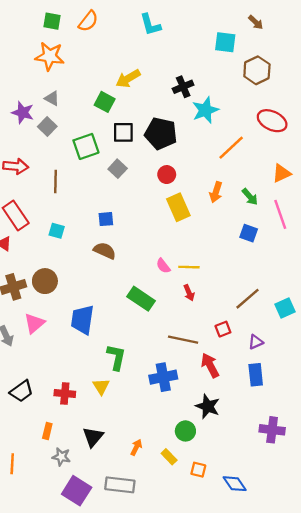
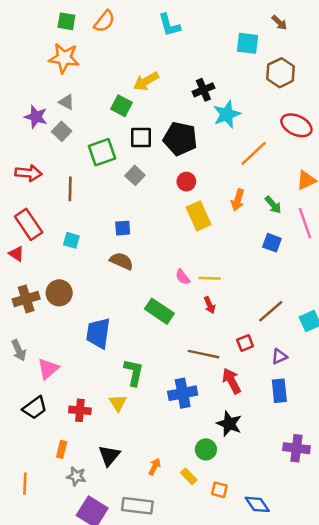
pink triangle: (34, 323) -> (48, 369), moved

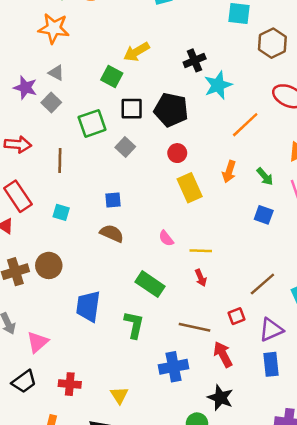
pink semicircle: (183, 277) -> (166, 238), moved
purple triangle: (279, 356) -> (271, 330), size x1.5
green L-shape: (134, 372) -> (134, 325), moved
yellow triangle: (118, 403) -> (119, 395), moved

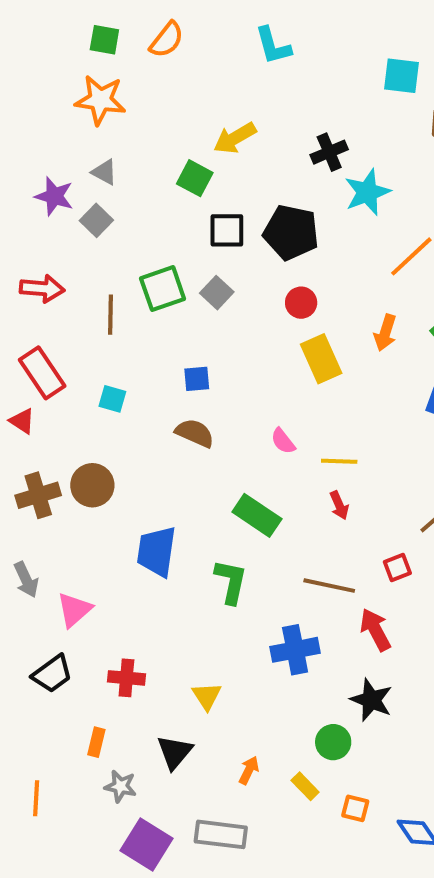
green square: (92, 123) -> (163, 289), moved

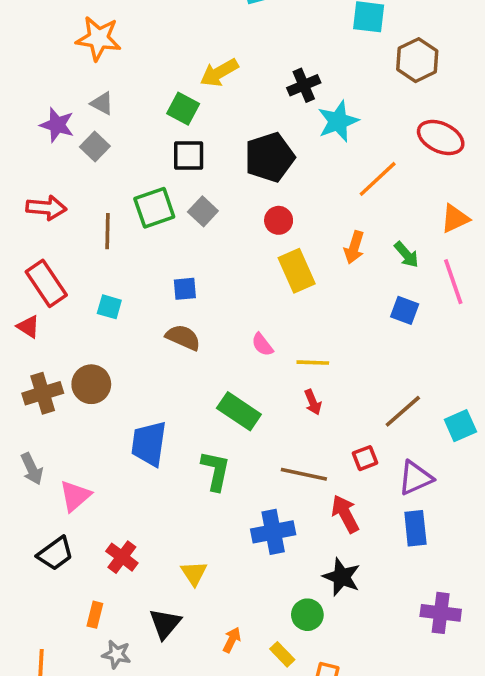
black square: (227, 230) -> (189, 156), moved
black pentagon: (291, 232) -> (270, 157), turned -30
red cross: (126, 678) -> (122, 557), turned 32

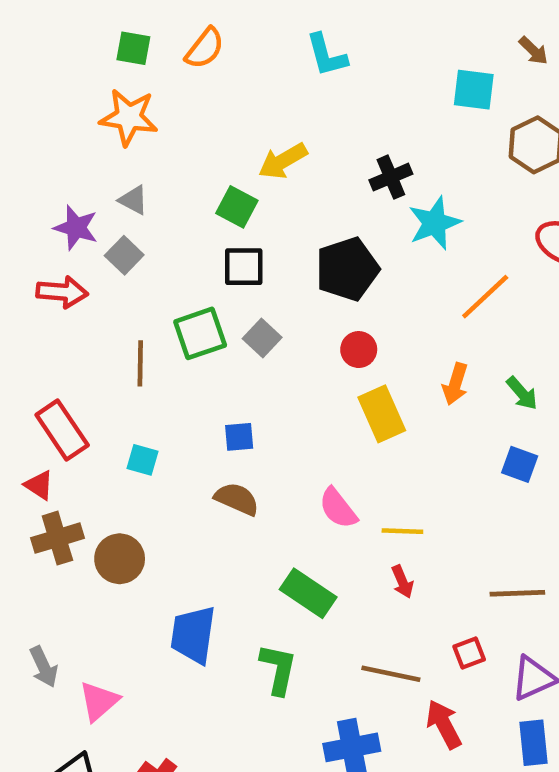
red arrow: (46, 208) -> (62, 292), moved
pink semicircle: (262, 345) -> (338, 508), size x1.4
brown cross: (43, 393) -> (57, 538), moved
brown line: (403, 411) -> (517, 593), turned 39

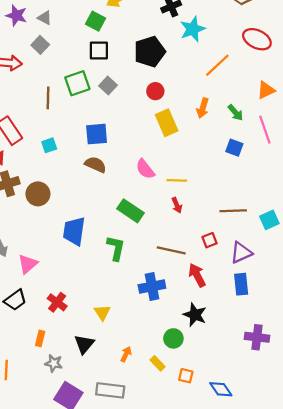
purple star: (76, 228) -> (16, 15), moved
blue square: (239, 437) -> (97, 134), size x1.5
cyan square: (143, 460) -> (49, 145), turned -35

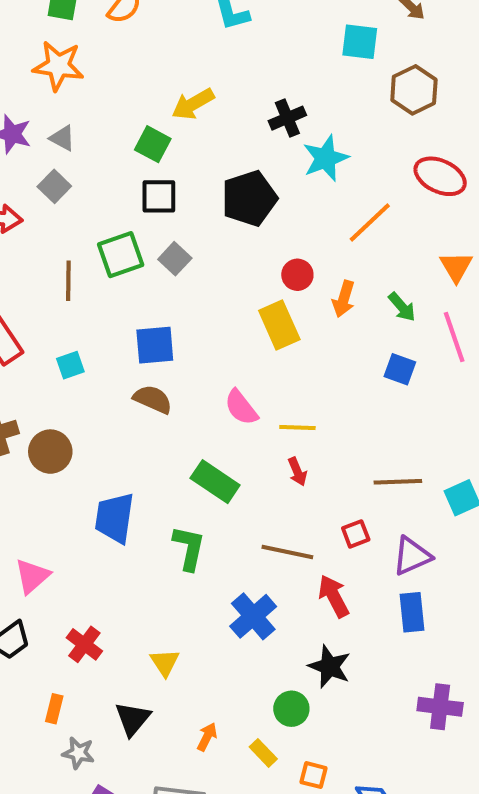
orange triangle: (266, 90) -> (456, 267), turned -36
red circle: (155, 91) -> (297, 275), moved
blue cross: (152, 286) -> (253, 616), turned -30

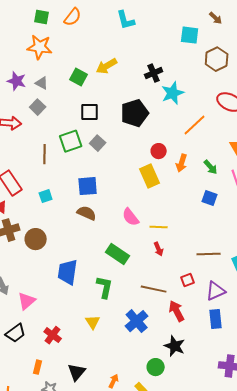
green square: (153, 144) -> (79, 77), moved
yellow triangle: (165, 663) -> (93, 322), moved

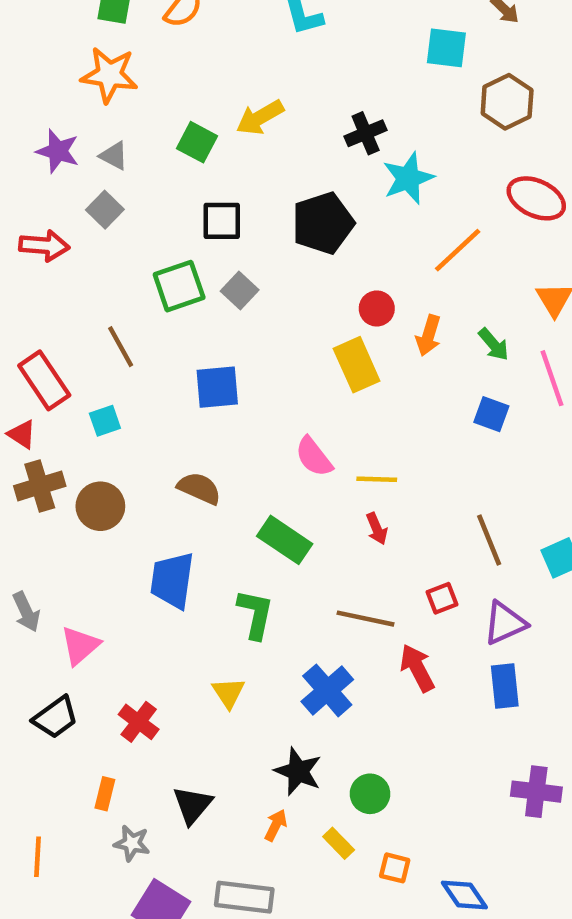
brown line: (45, 154) -> (121, 347), moved, turned -30
cyan square: (46, 196) -> (105, 421), moved
brown semicircle: (87, 213) -> (199, 488), moved
brown line: (209, 254) -> (489, 540), turned 70
black star: (175, 346) -> (298, 771), moved

